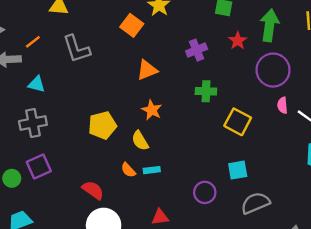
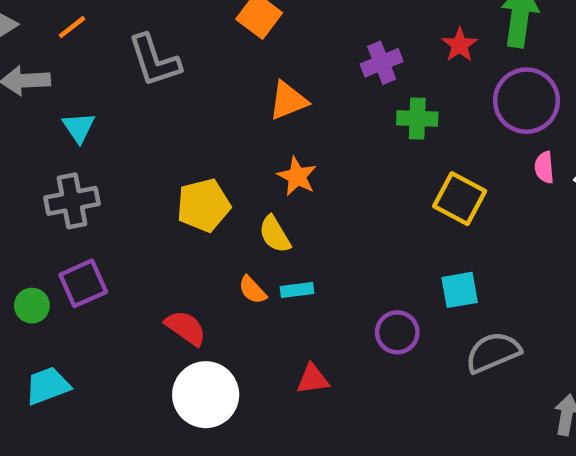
orange line: (33, 42) -> (72, 27), moved
cyan triangle: (36, 84) -> (79, 127), turned 42
green cross: (206, 91) -> (417, 118), moved

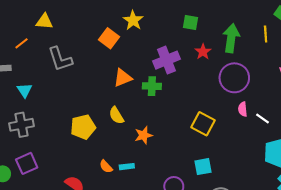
purple cross: (382, 63) -> (166, 60), size x1.4
green cross: (417, 118) -> (152, 86), moved
orange star: (297, 176) -> (144, 135), moved, turned 30
yellow semicircle: (275, 234) -> (116, 115), moved

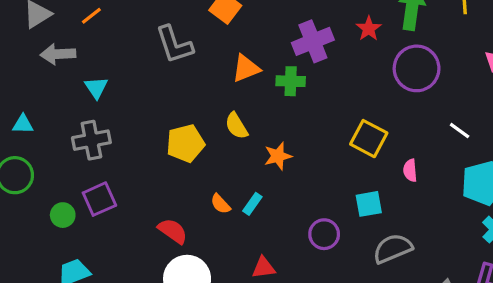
gray L-shape: (60, 59) -> (174, 45), moved
pink semicircle: (243, 109) -> (410, 170), moved
cyan rectangle: (127, 167) -> (252, 204), turned -48

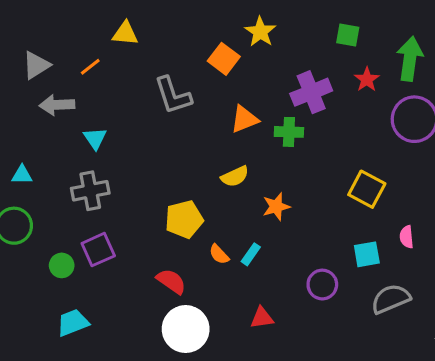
yellow semicircle: (236, 126) -> (235, 176), turned -84
yellow pentagon: (185, 143) -> (184, 219), moved
pink semicircle: (410, 170) -> (407, 237), moved

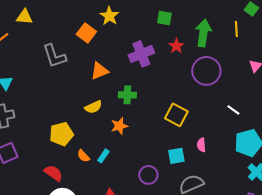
green cross: (289, 132) -> (127, 95), moved

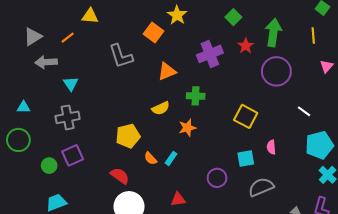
green square: (164, 18) -> (233, 17), turned 35
yellow line: (236, 29) -> (313, 36), moved

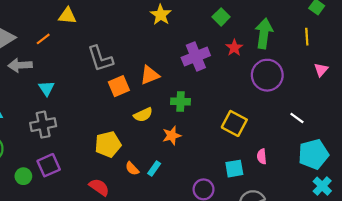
orange square: (154, 32) -> (119, 86), moved, turned 30

